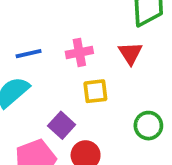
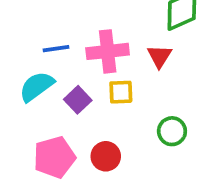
pink cross: (79, 52) -> (108, 51), size x1.5
purple square: (62, 125) -> (78, 100), moved

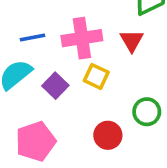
yellow square: (121, 92) -> (96, 76), turned 30
red circle: (106, 156) -> (108, 135), moved

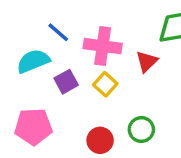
blue line: (32, 38) -> (58, 32), turned 35

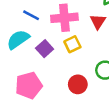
yellow square: (105, 84) -> (72, 44), turned 35

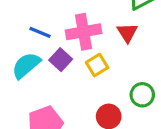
purple square: (45, 49) -> (61, 60), moved

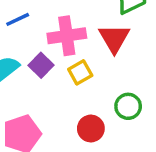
blue line: (40, 32) -> (18, 19), moved, turned -50
red triangle: (127, 33) -> (114, 38), size x1.4

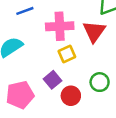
purple square: (41, 65) -> (53, 80), moved

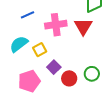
yellow square: (67, 54) -> (40, 50), moved
green circle: (100, 82) -> (92, 74), moved

